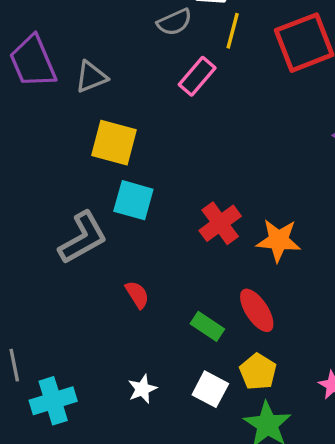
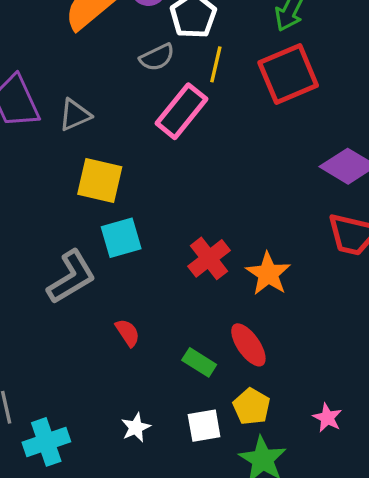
pink rectangle: (197, 76) -> (181, 111), size x1.4
cyan square: (133, 200) -> (121, 238), turned -30
orange star: (278, 240) -> (268, 274), turned 30
white square: (210, 389) -> (204, 426), turned -36

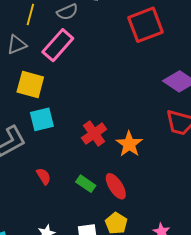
yellow line: (216, 64) -> (30, 14), moved
pink rectangle: (181, 111) -> (58, 45), moved
green rectangle: (199, 362) -> (86, 184), moved

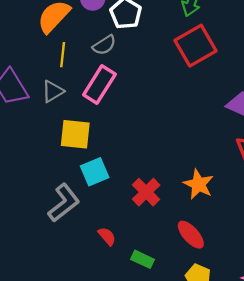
red cross: (94, 134) -> (146, 192), moved
green rectangle: (86, 184) -> (142, 259), moved

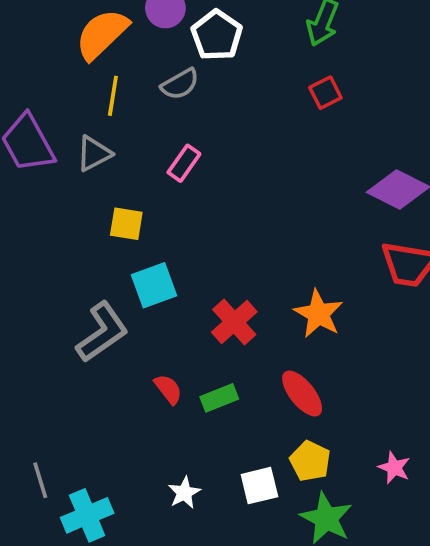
red square: (196, 46) -> (325, 93), size x0.5
pink rectangle: (99, 84) -> (184, 163), moved, size x0.6
yellow square: (75, 134) -> (126, 224), size x0.7
green rectangle: (142, 259) -> (219, 398), moved, turned -50

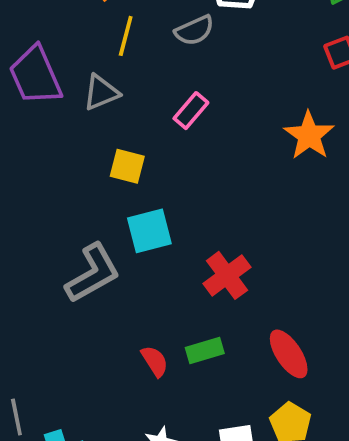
orange star: (319, 314) -> (309, 135), moved
red semicircle: (168, 389) -> (155, 361), moved

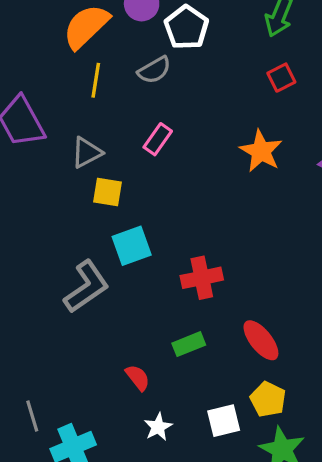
gray triangle: (101, 92) -> (87, 152), moved
red cross: (227, 275) -> (202, 278), turned 30
red semicircle: (155, 361) -> (138, 378), moved

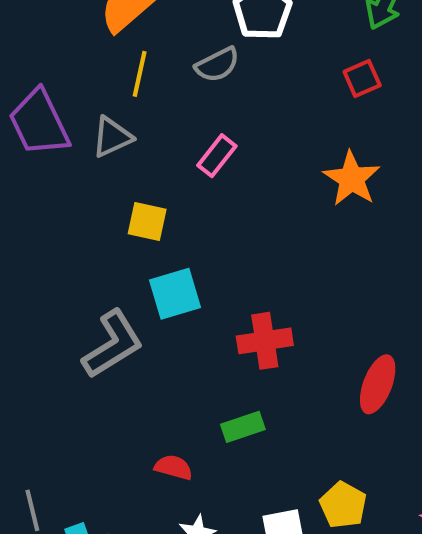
red square: (281, 78) -> (362, 79), moved
gray triangle: (87, 152) -> (112, 137), moved
red ellipse: (261, 340) -> (378, 384), moved, turned 57
red semicircle: (138, 378) -> (174, 467), turned -40

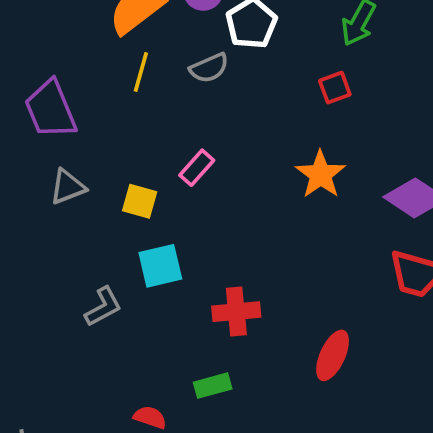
gray triangle: (112, 137) -> (68, 187), moved
pink rectangle: (217, 156) -> (197, 168), moved
gray L-shape: (113, 344) -> (103, 307), size x0.7

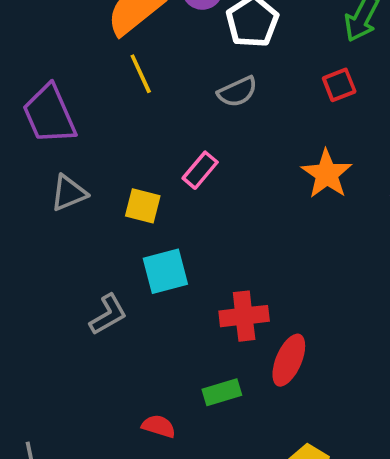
gray semicircle: (209, 68) -> (237, 92), moved
yellow line: (141, 72) -> (141, 74), turned -39
red ellipse: (333, 355) -> (289, 360), moved

